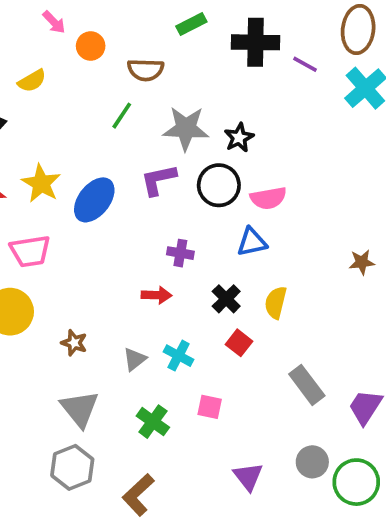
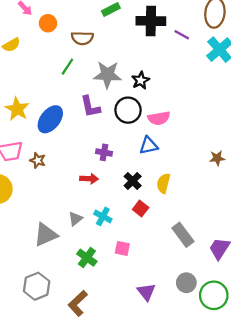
purple L-shape: (158, 180) -> (90, 107), turned -90
brown star: (74, 343) -> (38, 160), moved
gray triangle: (80, 409) -> (46, 235), moved, turned 45

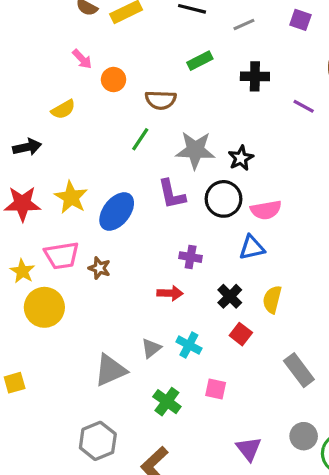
black cross: (151, 21) -> (255, 76), size x0.7
purple line: (182, 35) -> (304, 106), moved

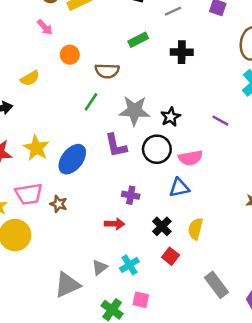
pink arrow: (82, 59) -> (45, 27), moved
purple line: (304, 106) -> (220, 121), moved
cyan cross: (189, 345) -> (129, 265), turned 30
pink square: (216, 389) -> (141, 300), moved

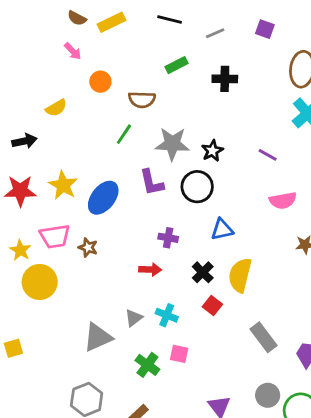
pink semicircle: (190, 158) -> (283, 200), moved
yellow semicircle: (195, 229) -> (240, 275), size x1.4
cyan cross: (129, 265) -> (167, 315), turned -36

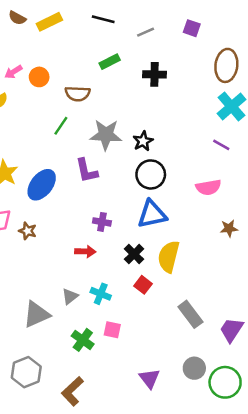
pink arrow: (73, 51) -> (13, 72), moved, turned 102
purple line: (268, 155) -> (221, 145), moved
black circle: (197, 187) -> (151, 174), moved
blue triangle: (222, 229) -> (152, 214), size x1.4

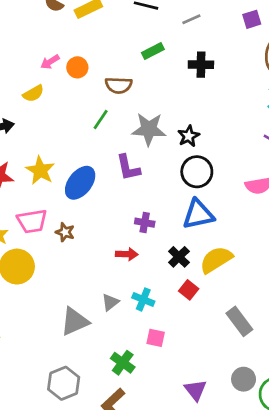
purple square: (192, 28) -> (252, 19), moved, turned -36
yellow semicircle: (169, 257) -> (216, 260), turned 44
green cross: (83, 340) -> (123, 363), moved

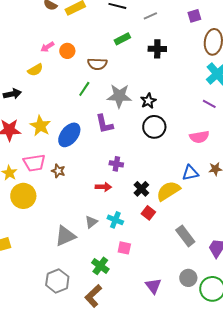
blue triangle: (198, 214) -> (190, 173), moved, size x0.7

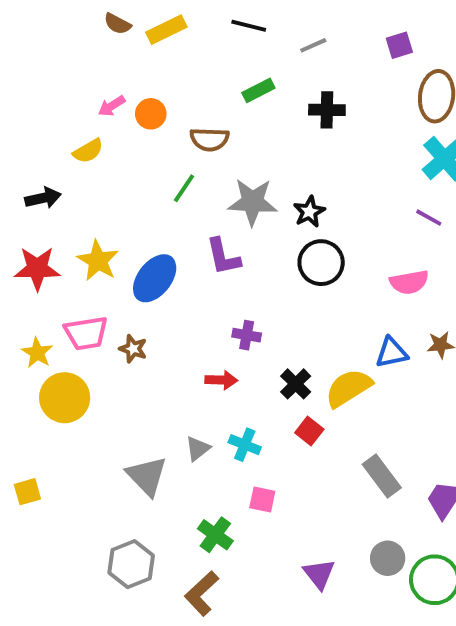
gray triangle: (65, 236) -> (147, 476), turned -50

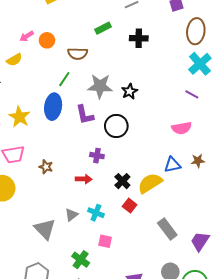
black circle: (321, 263) -> (116, 126), moved
blue ellipse: (155, 278) -> (53, 107), moved, turned -30
brown star: (133, 349) -> (46, 167), moved

